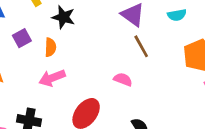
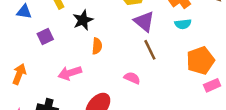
black star: (63, 17) -> (83, 20), turned 30
orange semicircle: (50, 47) -> (97, 46), moved

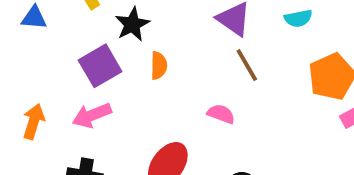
purple square: (45, 36) -> (100, 66), moved, size x1.5
pink arrow: (70, 73) -> (92, 115), moved

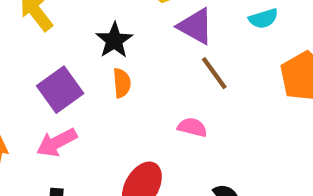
black star: (132, 24) -> (114, 40), moved

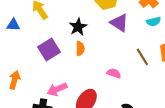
brown line: (214, 73) -> (142, 57), moved
pink arrow: (57, 143) -> (57, 89), moved

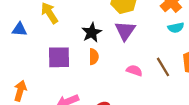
purple triangle: (119, 23) -> (125, 31), moved, turned 30
purple square: (49, 49) -> (59, 57), turned 30
pink semicircle: (114, 73) -> (134, 71), moved

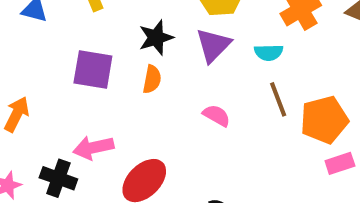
cyan semicircle: (176, 28) -> (269, 52), moved
brown line: (163, 67) -> (278, 99), moved

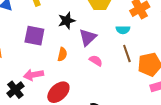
purple triangle: (213, 45) -> (88, 37), moved
orange semicircle: (152, 79) -> (62, 54), moved
black cross: (58, 178) -> (15, 90), turned 30

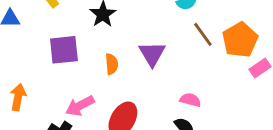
purple triangle: (88, 37) -> (152, 54), moved
pink semicircle: (96, 61) -> (190, 100), moved

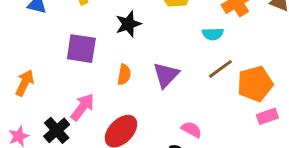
brown line: (203, 34) -> (220, 69), turned 75
pink arrow: (80, 106) -> (83, 107), turned 140

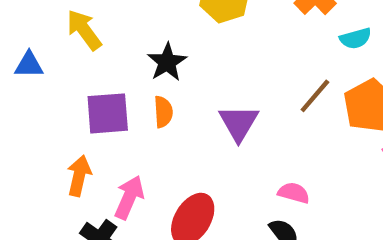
cyan semicircle: (213, 34) -> (356, 38), moved
orange semicircle: (124, 75) -> (163, 112), moved
orange arrow: (25, 83) -> (79, 176), moved

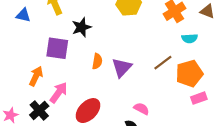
black star: (167, 62) -> (81, 27), moved
orange semicircle: (163, 112) -> (97, 61), moved

